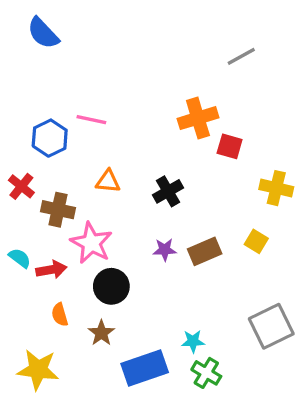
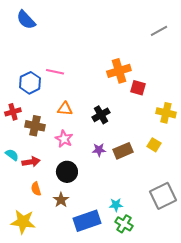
gray line: (241, 56) -> (159, 31), moved
red cross: (21, 186) -> (13, 112), turned 35
pink star: (91, 243) -> (64, 139), moved, size x0.7

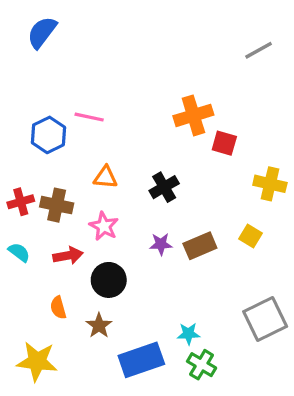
blue semicircle: (26, 20) -> (42, 32), turned 80
red cross: (13, 112) -> (21, 202), moved
red arrow: (31, 162) -> (68, 256), moved

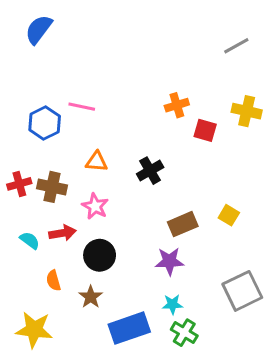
orange cross: (193, 115) -> (177, 105), size x0.7
yellow cross: (270, 184) -> (247, 111), moved
purple star: (161, 244) -> (169, 261), moved, size x1.4
cyan semicircle: (19, 252) -> (30, 240), moved

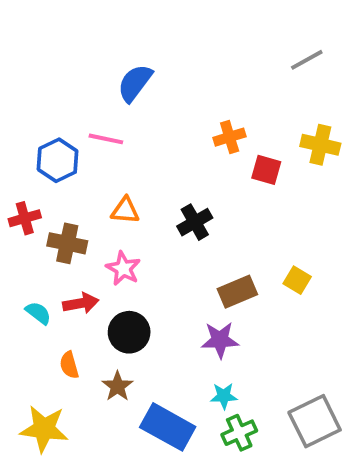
blue semicircle: (39, 29) -> (135, 83), moved
red cross: (19, 184) -> (25, 218), moved
gray square: (242, 291) -> (315, 421), moved
blue rectangle: (129, 328) -> (168, 427), turned 48
green cross: (184, 333) -> (239, 433), turned 35

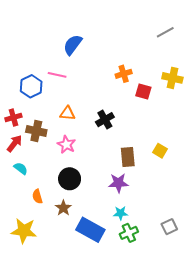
brown rectangle: (237, 292) -> (128, 157), turned -72
red arrow: (81, 303) -> (14, 143), moved, turned -42
gray square: (315, 421) -> (169, 227), size x0.6

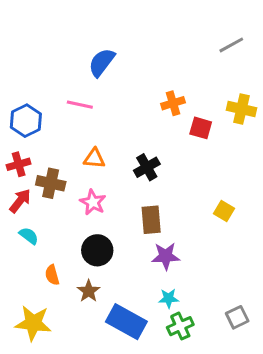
blue hexagon: (31, 86) -> (26, 121), moved
brown rectangle: (128, 157) -> (151, 220), moved

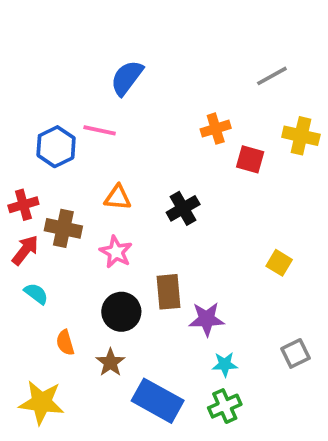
gray line: (231, 45) -> (272, 76), moved
blue hexagon: (26, 121) -> (56, 147), moved
brown rectangle: (151, 220) -> (169, 292), moved
cyan star: (169, 298) -> (225, 364), moved
gray square: (237, 317) -> (295, 353), moved

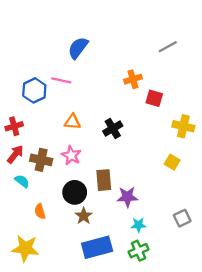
yellow cross: (301, 136) -> (183, 126), moved
brown cross: (63, 228) -> (41, 160), moved
brown star: (110, 363) -> (84, 216), moved
blue rectangle: (158, 401) -> (97, 247), turned -44

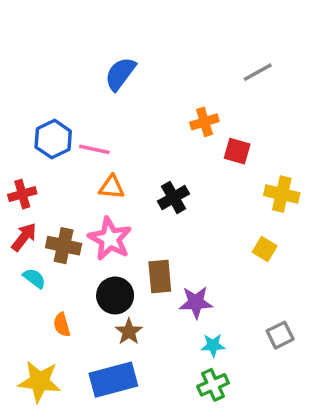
pink line: (61, 80) -> (94, 149), moved
pink star: (71, 155) -> (110, 239), size x1.4
blue rectangle: (97, 247) -> (113, 380), moved

